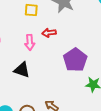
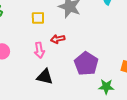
black triangle: (22, 70) -> (45, 77), moved

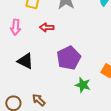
pink arrow: (39, 50) -> (16, 27), moved

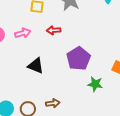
pink arrow: (16, 27) -> (23, 33), turned -105
brown arrow: (39, 100) -> (53, 103), turned 136

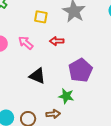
pink arrow: (23, 33) -> (26, 43), turned -126
green star: (95, 84) -> (66, 96), moved

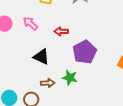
red arrow: (57, 41) -> (61, 31), moved
brown arrow: (53, 114) -> (48, 83), moved

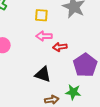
pink arrow: (30, 23) -> (44, 36), moved, turned -35

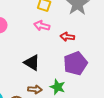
red arrow: (60, 47) -> (67, 37), moved

